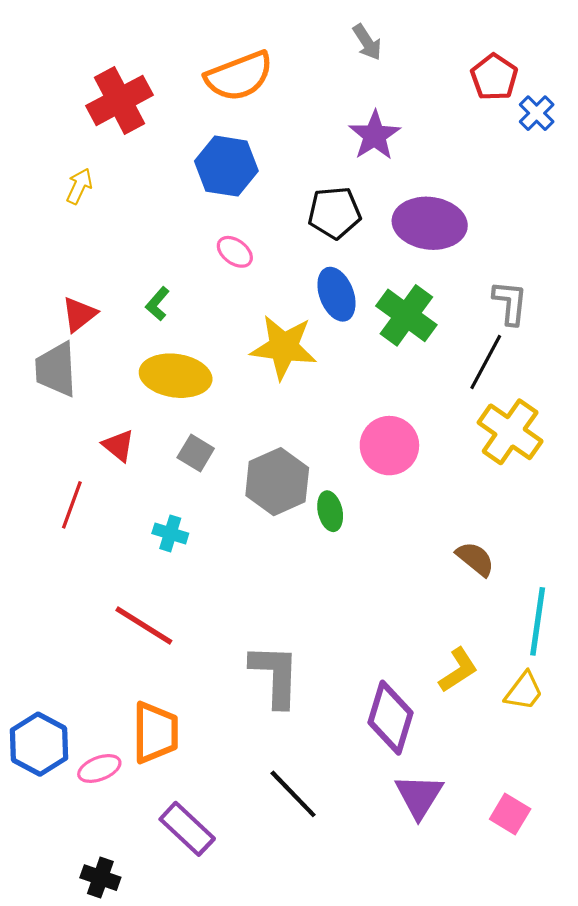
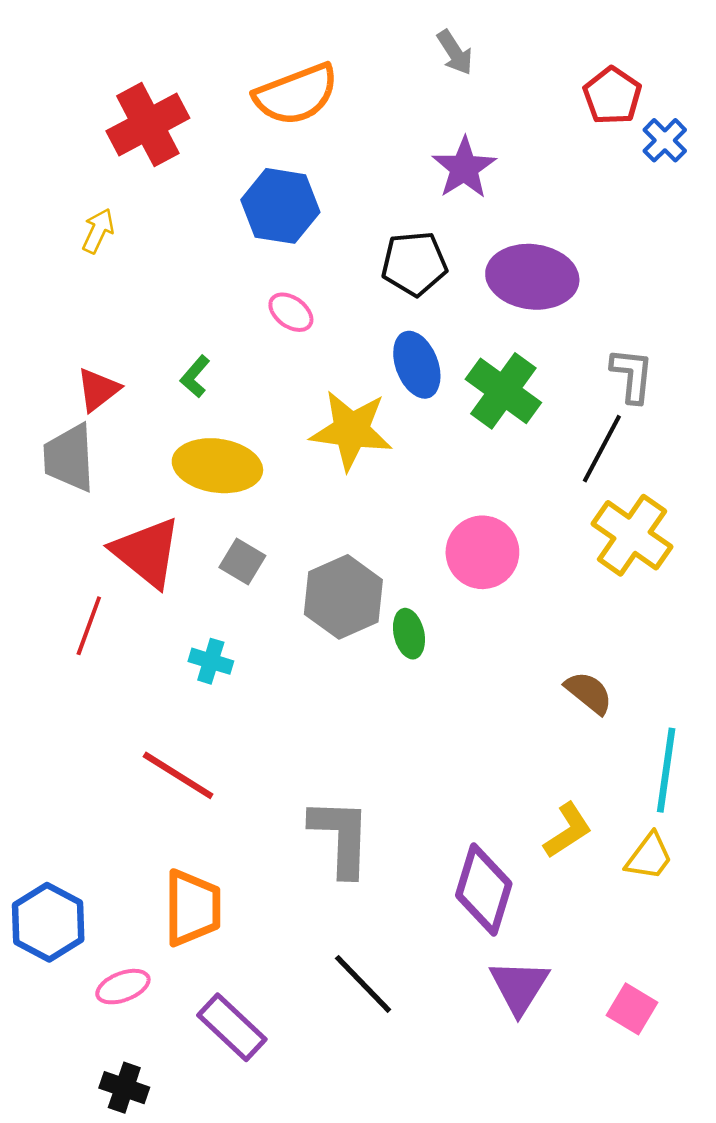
red triangle: (118, 446) -> (147, 552), size x1.8
pink ellipse: (99, 768) -> (123, 987), moved

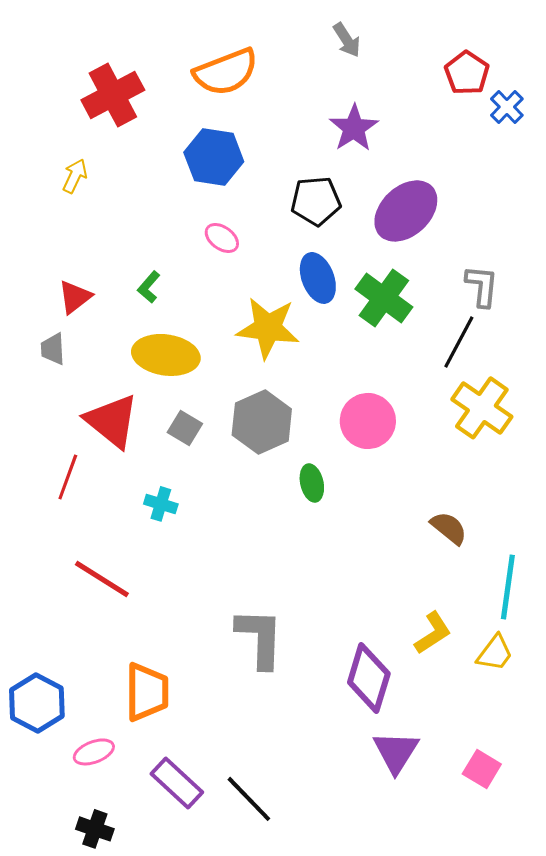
purple ellipse: (532, 277) -> (406, 211), turned -50
gray trapezoid: (69, 458) -> (53, 349), size x0.6
gray hexagon: (343, 597) -> (262, 422), moved
red line: (178, 775) -> (102, 579), moved
black line: (363, 984) -> (249, 799), moved

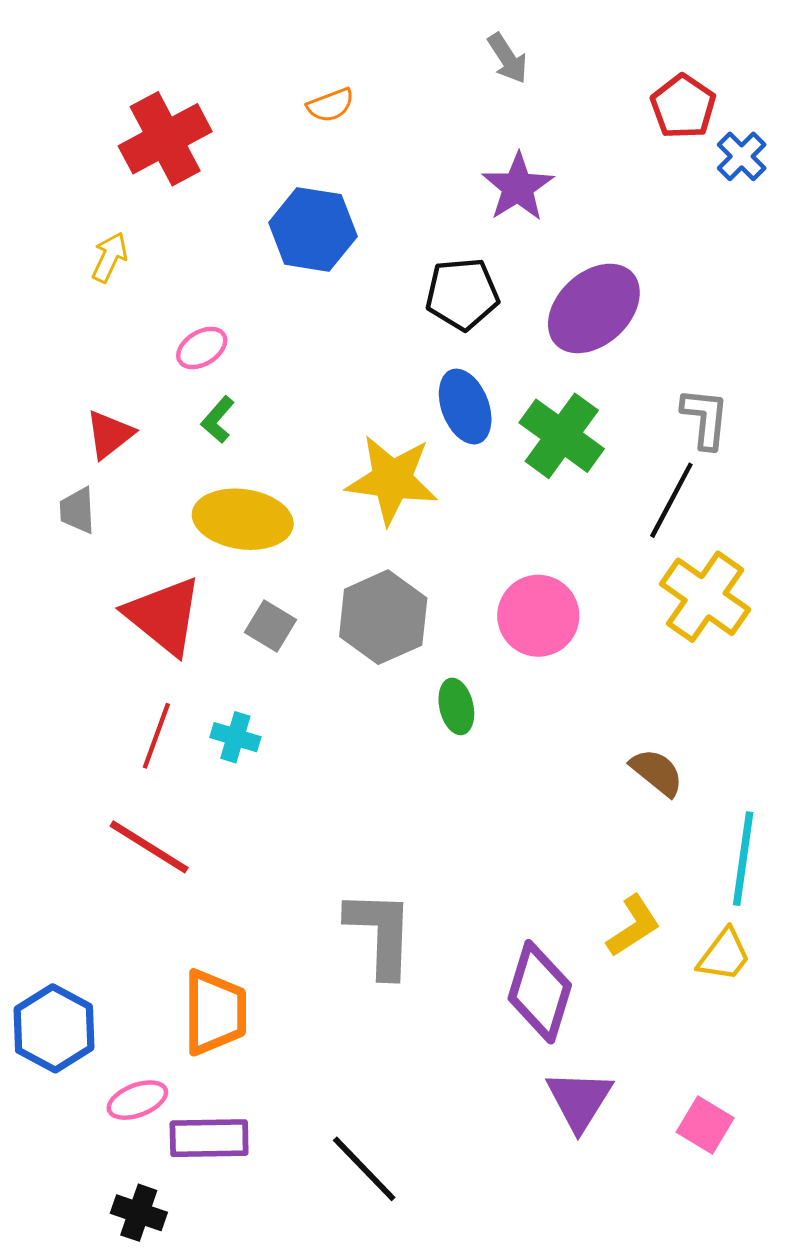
orange semicircle: (226, 72) -> (331, 105), size x0.5
pink ellipse: (222, 238) -> (202, 348), moved, turned -68
red line: (68, 477) -> (156, 736), moved
purple rectangle: (177, 783) -> (209, 1138), moved, turned -44

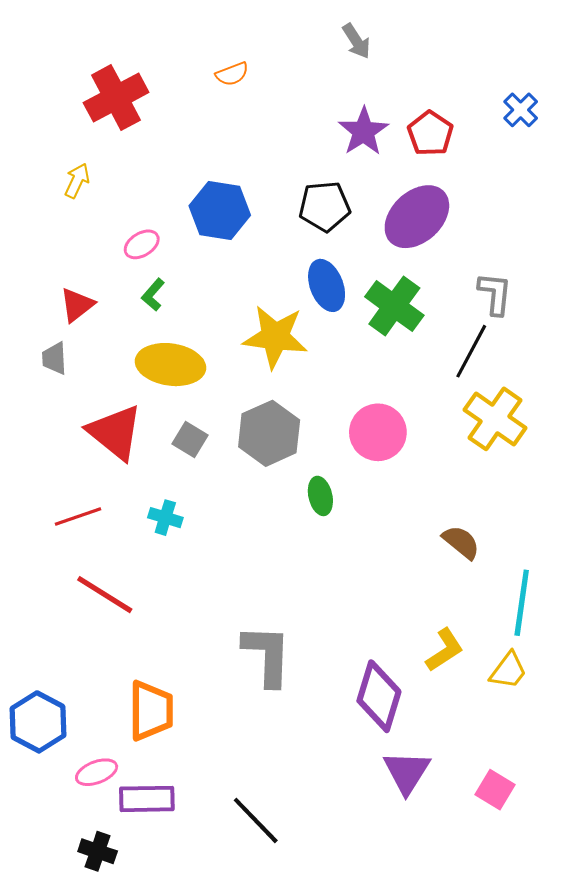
red pentagon: (683, 107) -> (430, 133), moved
blue hexagon: (313, 229) -> (220, 210), moved
red line: (156, 736) -> (78, 517), moved, turned 51

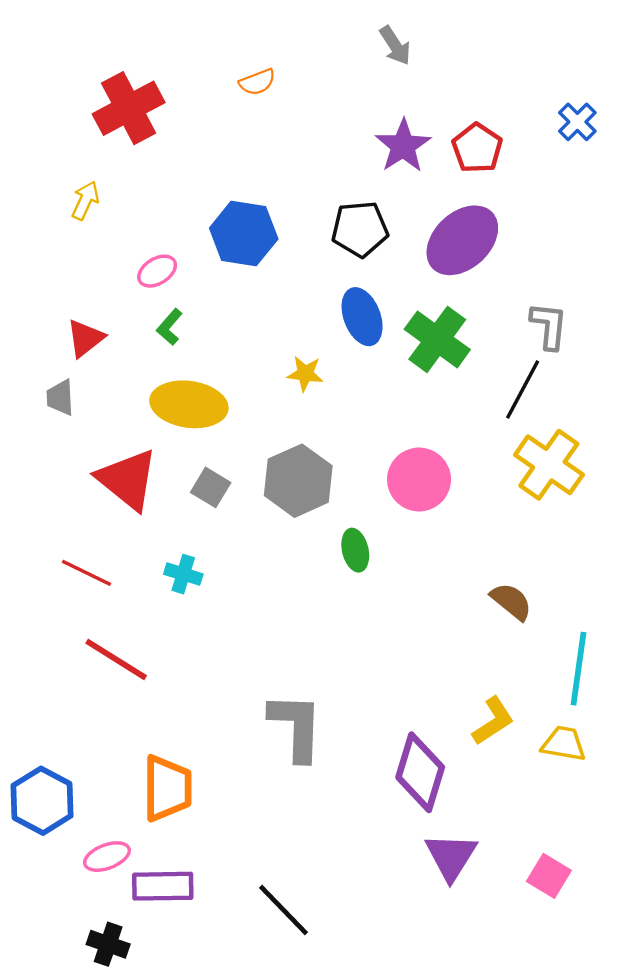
yellow star: (275, 337) -> (305, 374), size x0.5
red line: (78, 517) -> (86, 573), turned 45
yellow trapezoid: (508, 671) -> (564, 744), turned -117

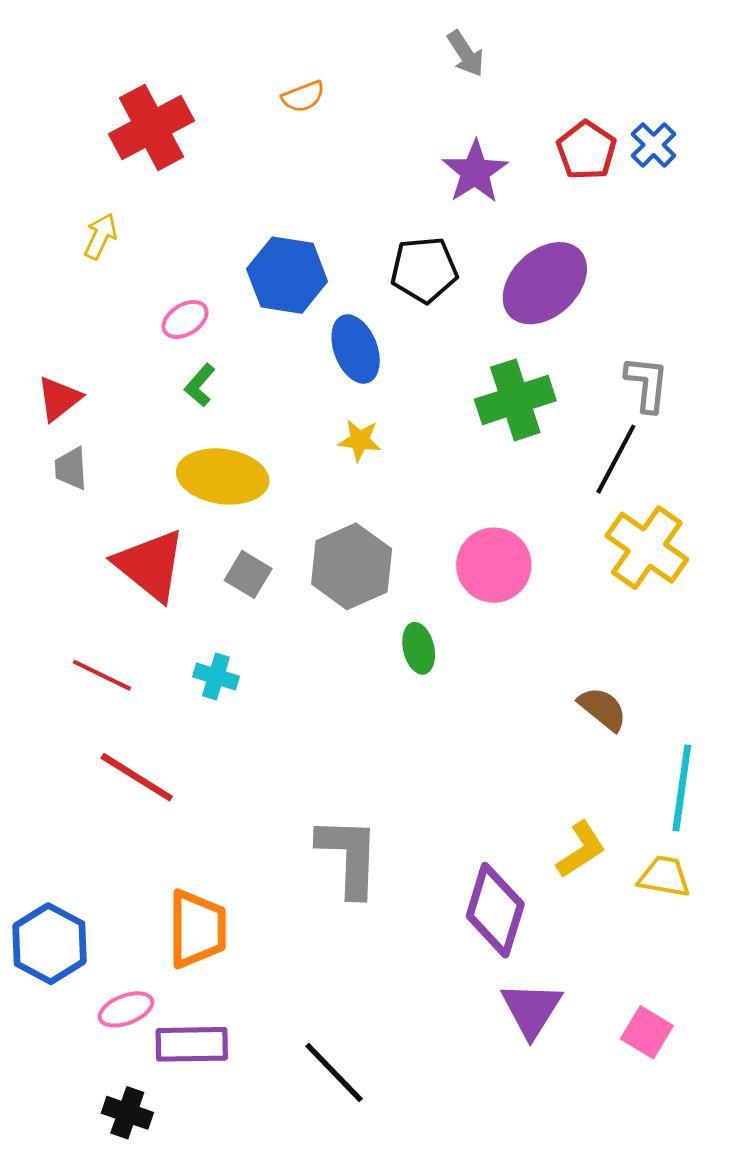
blue cross: (577, 122) -> (654, 145), moved
red pentagon: (477, 148) -> (586, 150), moved
blue ellipse: (362, 317) -> (356, 349), moved
red triangle: (85, 338) -> (59, 399), moved
green cross: (437, 339) -> (515, 400), turned 36

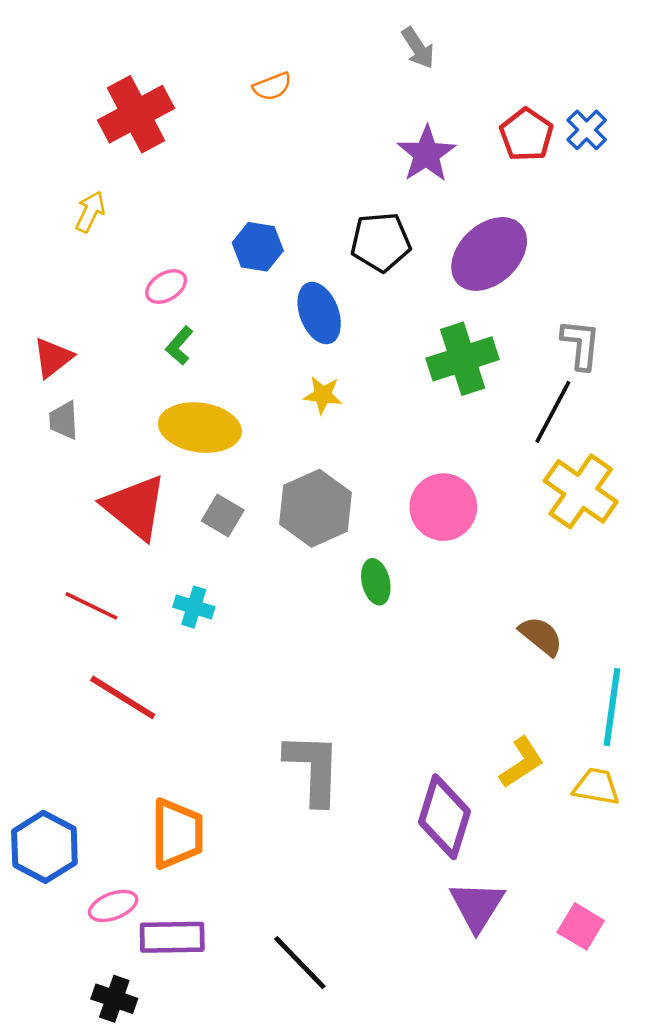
blue hexagon: (287, 275) -> (258, 247), size x0.7

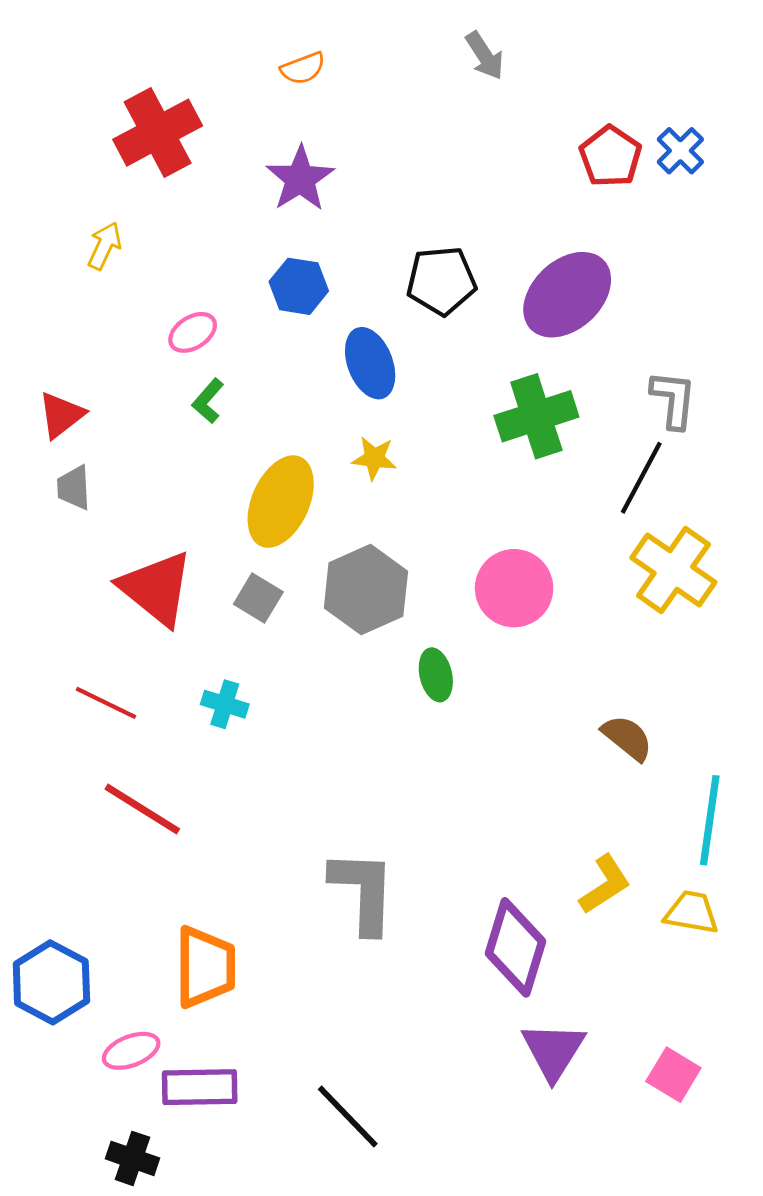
orange semicircle: (272, 86) -> (303, 68), moved
purple star: (426, 154) -> (300, 179), moved
yellow ellipse: (200, 428) -> (281, 502), moved, turned -74

